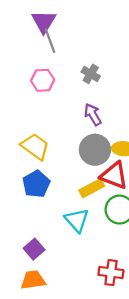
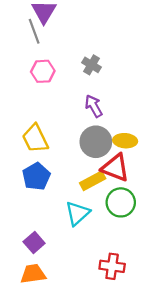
gray line: (50, 41) -> (34, 31), moved
yellow trapezoid: (35, 147) -> (35, 139), turned -152
cyan triangle: (77, 220) -> (77, 213), turned 30

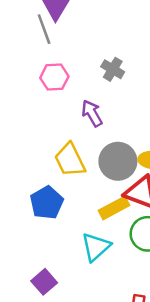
purple arrow: (94, 106) -> (92, 113), moved
yellow trapezoid: (35, 139) -> (70, 160), moved

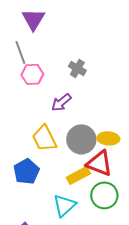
gray line: (44, 29) -> (20, 52), moved
purple arrow: (92, 113) -> (61, 102), turned -100

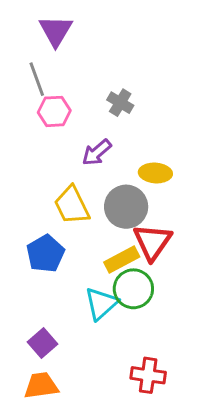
yellow ellipse: (108, 138) -> (155, 173), moved
red triangle: (99, 163) -> (152, 242), turned 44
green circle: (104, 195) -> (133, 289), moved

